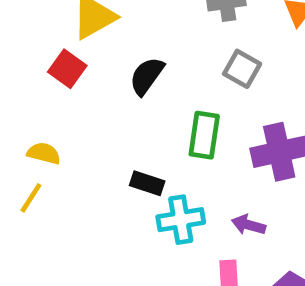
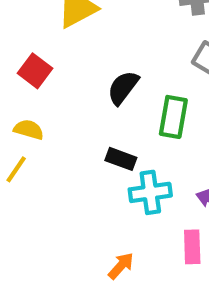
red square: (67, 69) -> (35, 71), moved
black semicircle: (147, 76) -> (123, 88), moved

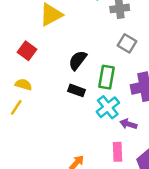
black rectangle: (121, 159) -> (76, 90), moved
cyan cross: (150, 192) -> (108, 107), moved, turned -30

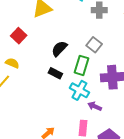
gray square: (127, 43) -> (94, 45), moved
cyan cross: (108, 107) -> (79, 90), turned -30

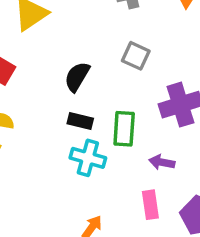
green rectangle: (81, 65) -> (124, 129), moved
cyan cross: (79, 90) -> (88, 158), moved

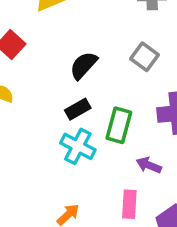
black rectangle: (80, 121) -> (78, 109), turned -55

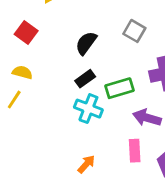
green rectangle: (119, 125) -> (119, 88), turned 64
purple arrow: (149, 165) -> (147, 118), size x1.4

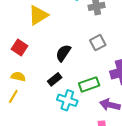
gray square: (134, 31) -> (98, 43), turned 35
black rectangle: (85, 79) -> (55, 79), moved

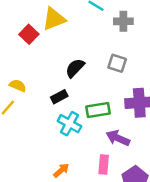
gray square: (98, 43) -> (117, 63), turned 35
red square: (20, 47) -> (29, 34), moved

